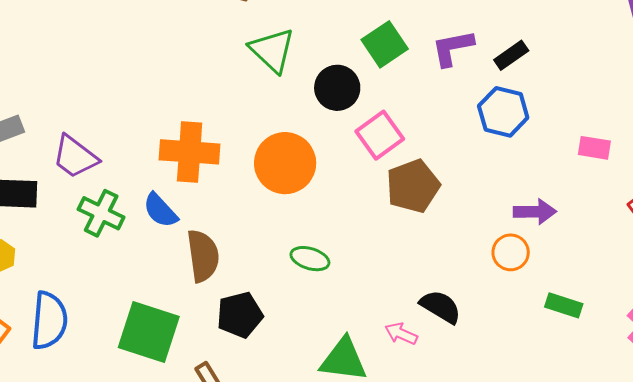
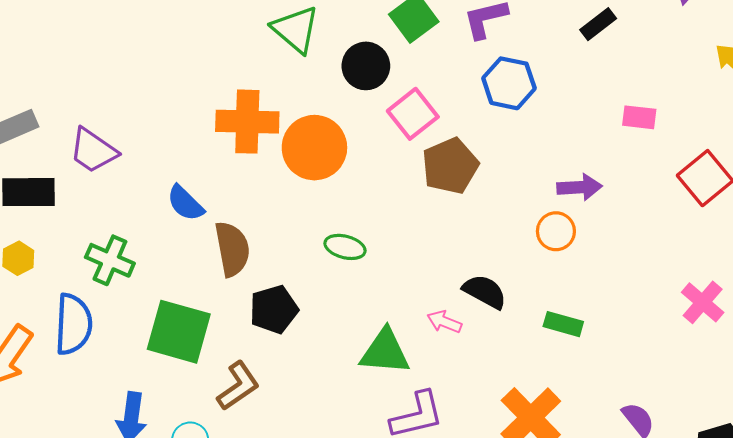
black rectangle: (511, 55) -> (598, 24), moved
blue hexagon: (503, 112) -> (509, 83), moved
orange cross: (190, 152) -> (247, 122), moved
green cross: (101, 213) -> (110, 260), moved
green rectangle: (564, 305) -> (563, 324), moved

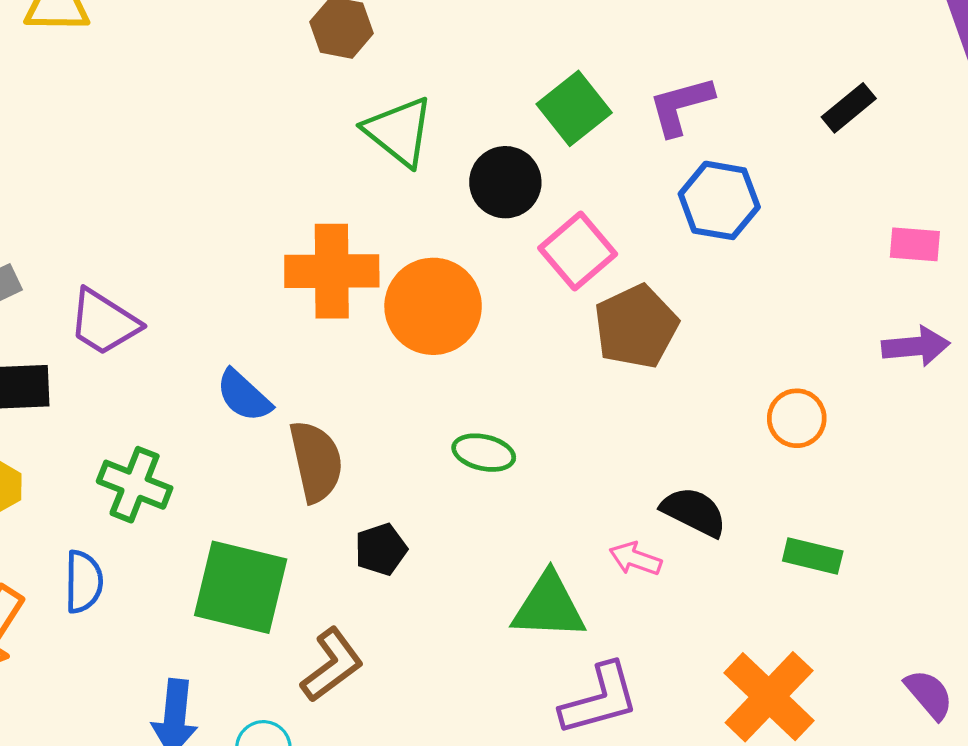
purple arrow: (580, 187) -> (916, 346), moved
black pentagon: (274, 309) -> (381, 549), size x0.7
blue semicircle: (73, 324) -> (84, 582), size x0.7

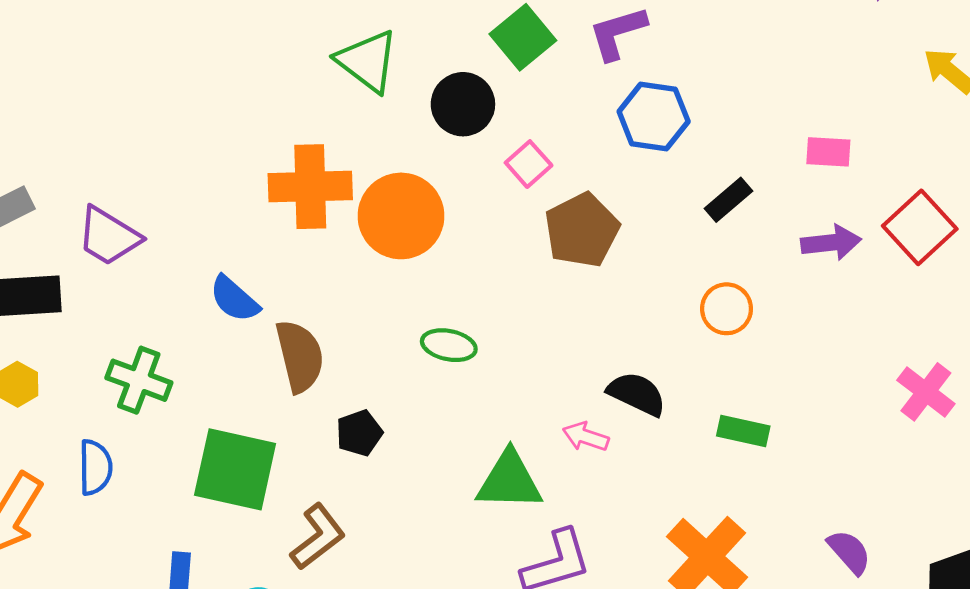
black rectangle: (849, 108) -> (729, 200), moved
pink square: (578, 251) -> (529, 164), size x0.7

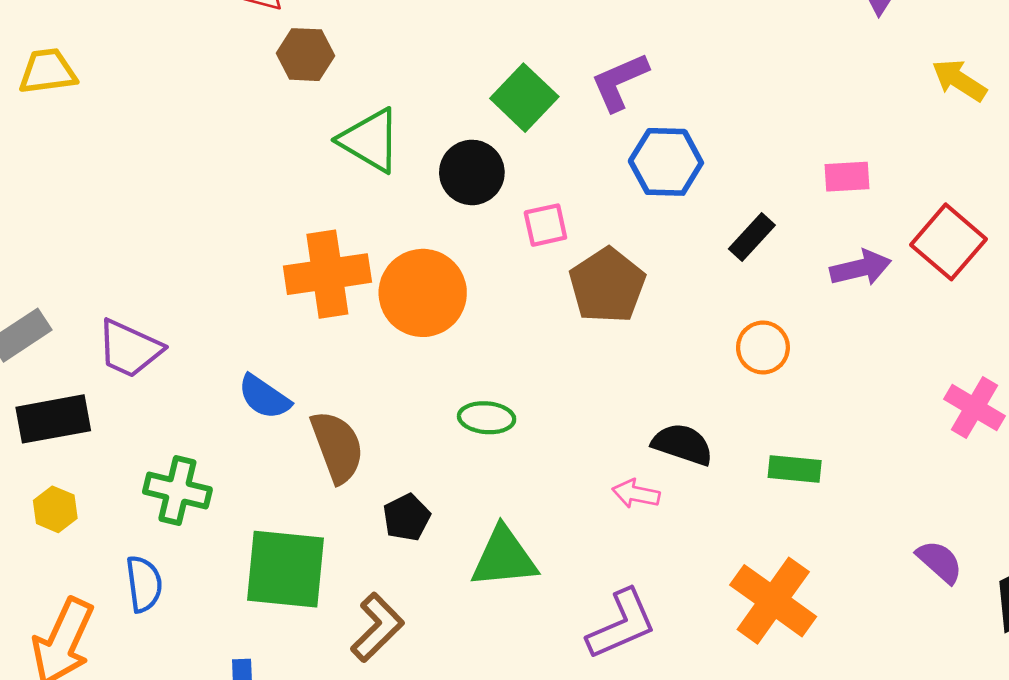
pink square: (529, 164) -> (545, 225), turned 36
green triangle: (509, 481) -> (504, 557), moved
purple semicircle: (849, 552) -> (940, 562), moved

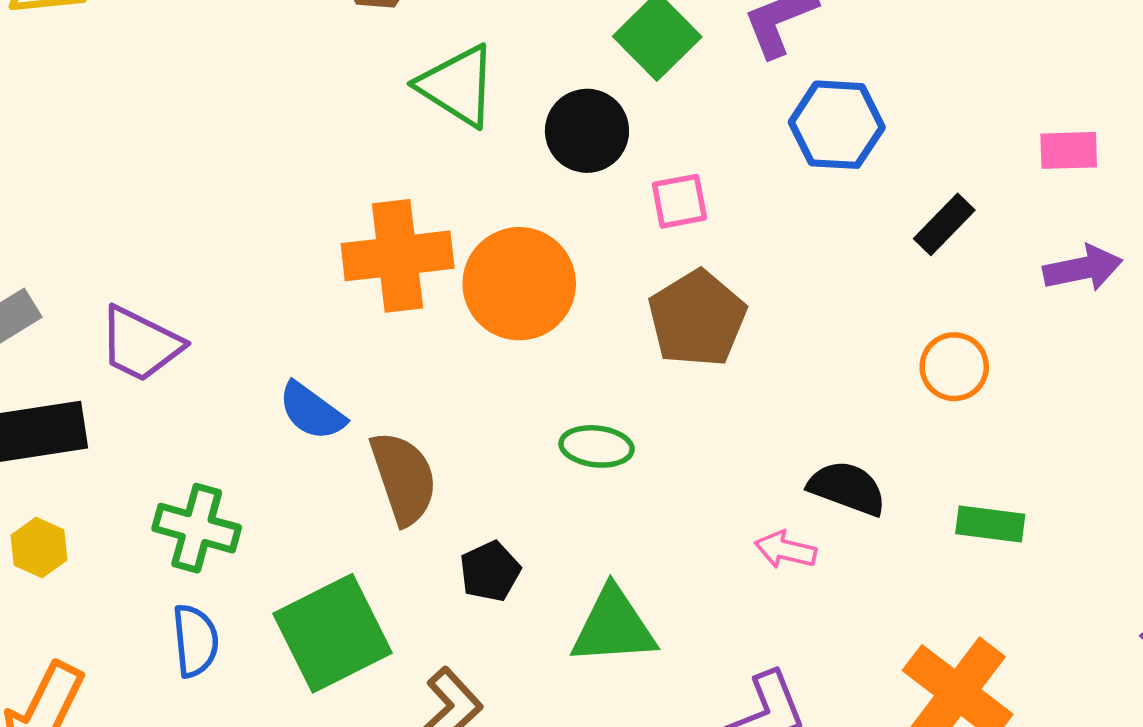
brown pentagon: (607, 285) -> (697, 319), moved
green square: (286, 569) -> (332, 633), turned -34
blue semicircle: (144, 584) -> (195, 641), moved

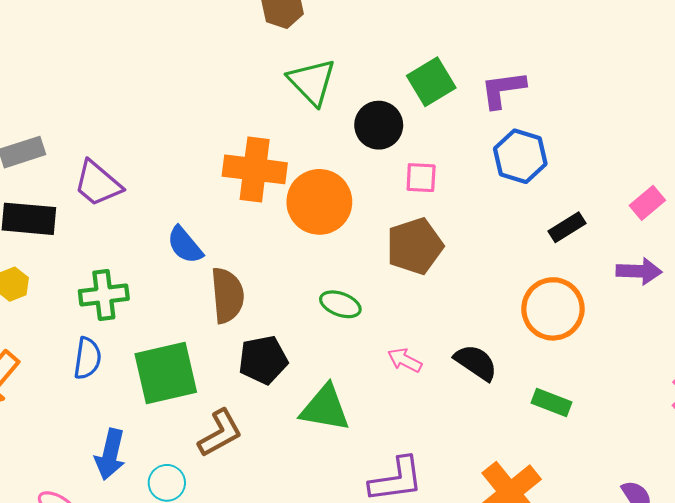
pink rectangle: (1069, 150) -> (647, 203), turned -52
orange circle: (954, 367) -> (553, 309), size x1.6
green cross: (197, 528) -> (104, 295), turned -36
pink arrow: (786, 550) -> (405, 360), moved
black pentagon: (490, 571) -> (263, 360), size x1.4

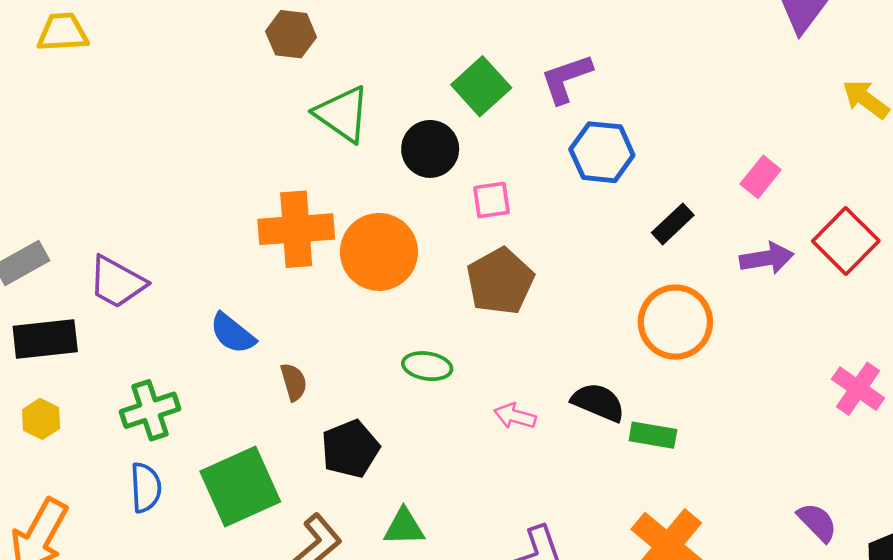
brown semicircle: (227, 295) -> (294, 382), size x0.6
green rectangle: (551, 402) -> (653, 435), moved
green triangle: (325, 408) -> (404, 527), moved, size x0.7

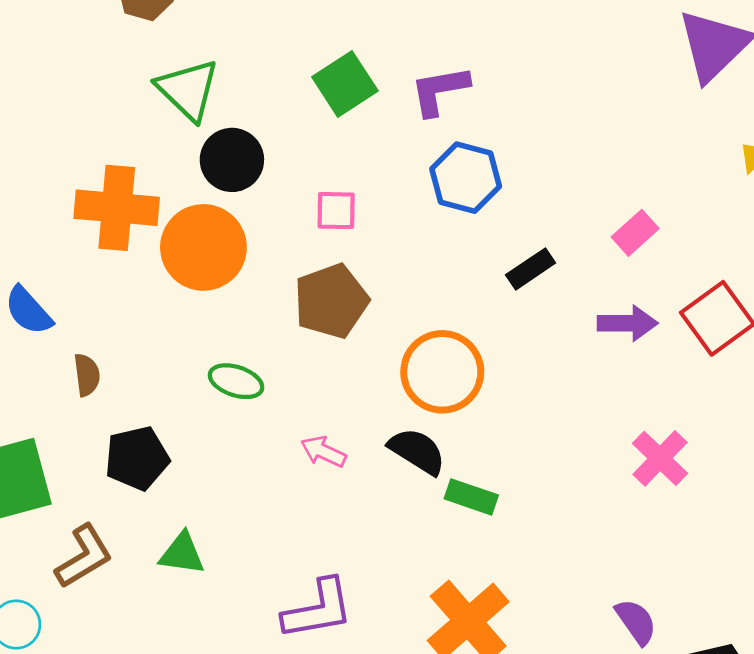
black circle: (430, 149) -> (232, 160), moved
orange circle: (675, 322) -> (442, 372), moved
pink cross: (858, 389) -> (660, 458), moved

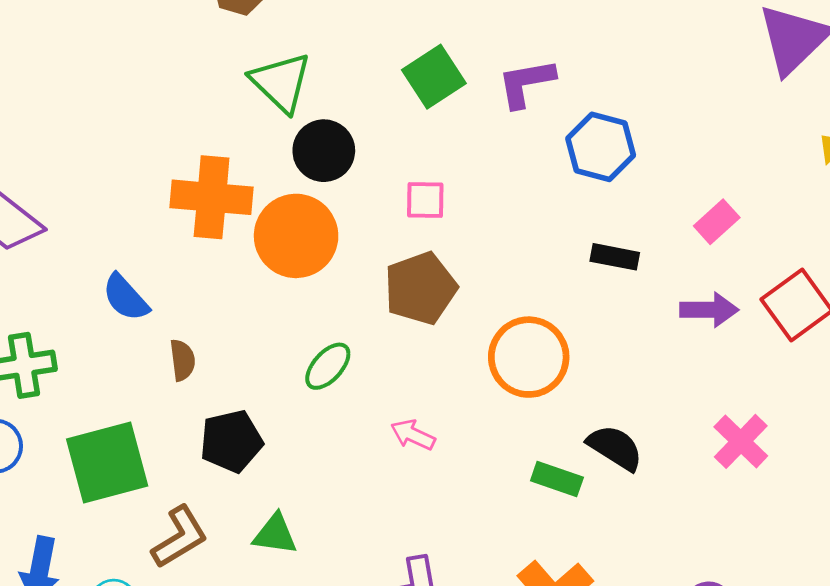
blue hexagon: (466, 178) -> (601, 147), moved
black rectangle: (531, 269) -> (615, 257), turned 45
green ellipse: (236, 381) -> (328, 366), turned -66
black semicircle: (417, 451) -> (615, 448), moved

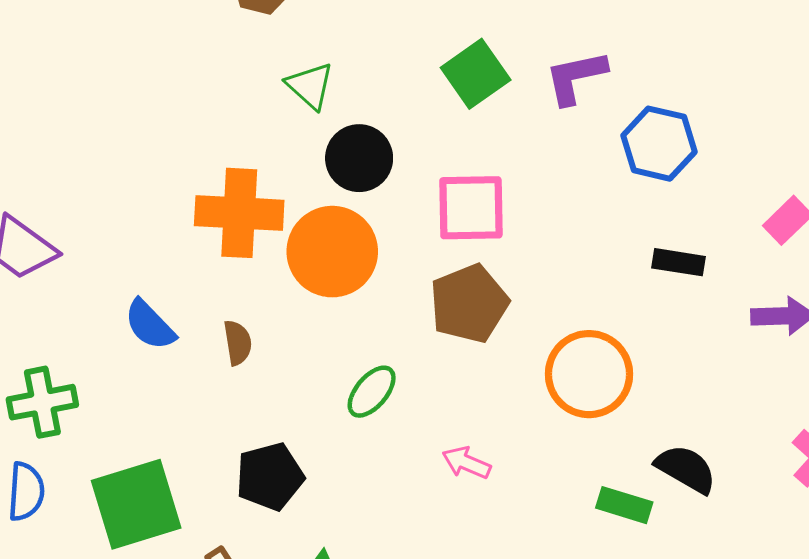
green triangle: (281, 82) -> (310, 86), size x0.7
pink square: (425, 200) -> (471, 208), size x1.6
brown semicircle: (182, 360) -> (238, 343), moved

